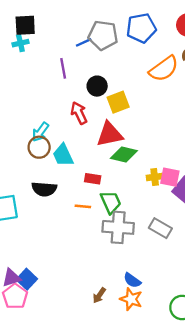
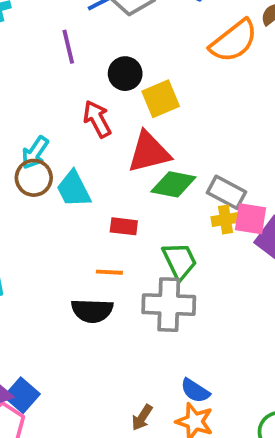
black semicircle: (44, 189) -> (92, 311), moved
green trapezoid: (111, 202) -> (180, 261), moved
gray rectangle: (160, 228) -> (226, 192), moved

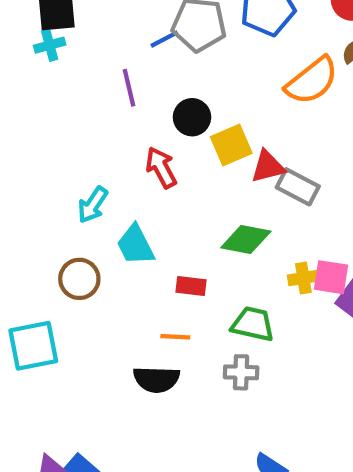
red triangle: (149, 152) -> (268, 167), moved, size x0.7
brown circle: (34, 178) -> (79, 279), moved
gray rectangle: (226, 192) -> (298, 187), moved
green trapezoid: (180, 261) -> (253, 324), turned -51
gray cross: (169, 305) -> (241, 372), size x0.6

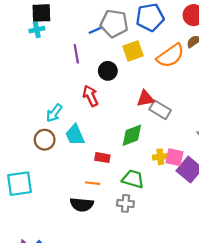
yellow square: (231, 145) -> (133, 51), moved
green diamond: (246, 239) -> (132, 135), turned -35
brown circle: (79, 279) -> (45, 140), moved

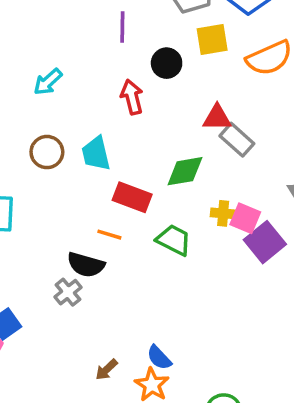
cyan arrow: (54, 113) -> (48, 82), moved
red rectangle: (102, 158) -> (132, 197), size x1.5
gray cross: (125, 203) -> (68, 292), moved, turned 35

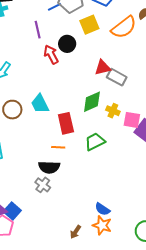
red arrow: (132, 97) -> (51, 54), moved
red rectangle: (132, 197) -> (66, 123), turned 70
yellow cross: (223, 213) -> (113, 111), moved, turned 32
green trapezoid: (174, 240) -> (95, 142), turned -40
brown arrow: (106, 370) -> (76, 232), moved

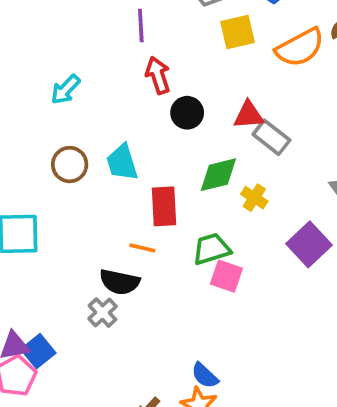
black circle: (67, 44) -> (187, 113), moved
pink square: (132, 120) -> (226, 276), moved

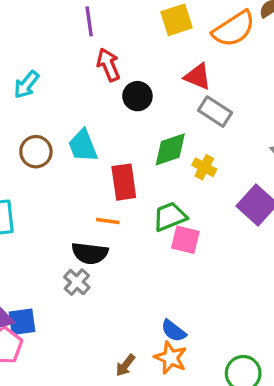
red triangle: (249, 115) -> (198, 77), moved, turned 32
blue square: (38, 351) -> (22, 322), turned 36

